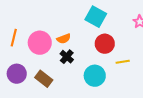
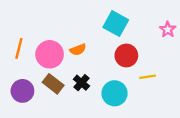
black cross: (67, 57) -> (81, 83), moved
brown rectangle: (44, 79) -> (53, 84), moved

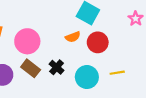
orange semicircle: (78, 50) -> (73, 37), moved
yellow line: (148, 77) -> (117, 73), moved

